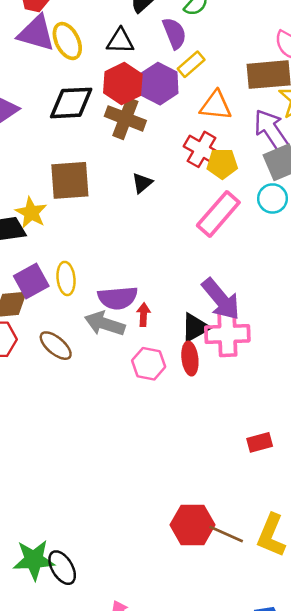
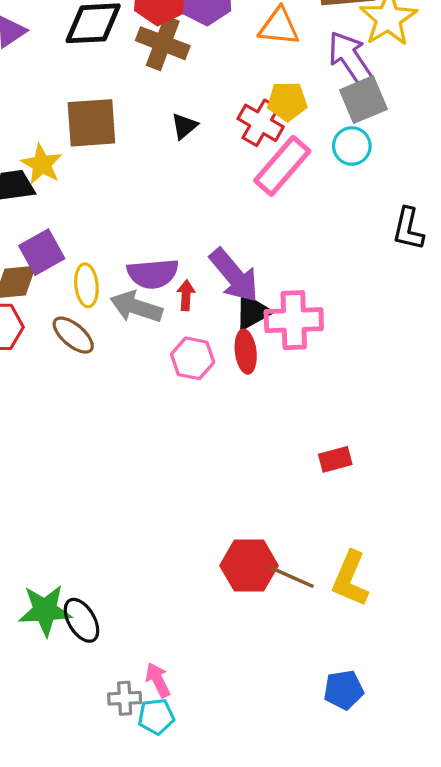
red cross: (202, 149) -> (261, 123), moved
yellow ellipse: (66, 278) -> (86, 285), moved
purple arrow: (221, 299) -> (234, 275), moved

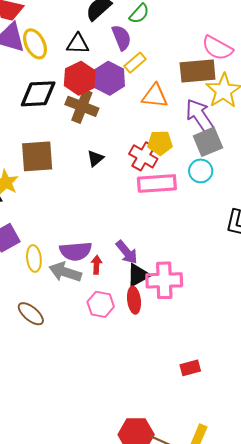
pink rectangle: (282, 166) -> (157, 183), turned 45
purple arrow: (234, 275) -> (127, 252), size x0.7
brown ellipse: (73, 335) -> (31, 314), moved

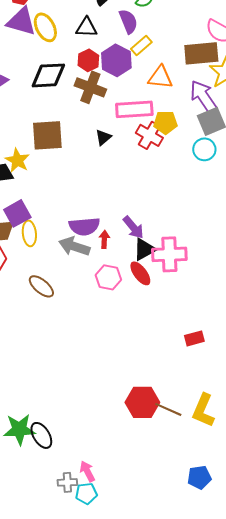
red hexagon: (80, 78) -> (88, 60), size x0.7
pink rectangle: (157, 183) -> (134, 109), moved
yellow ellipse: (34, 258) -> (29, 233), moved
red ellipse: (134, 300) -> (140, 273), turned -30

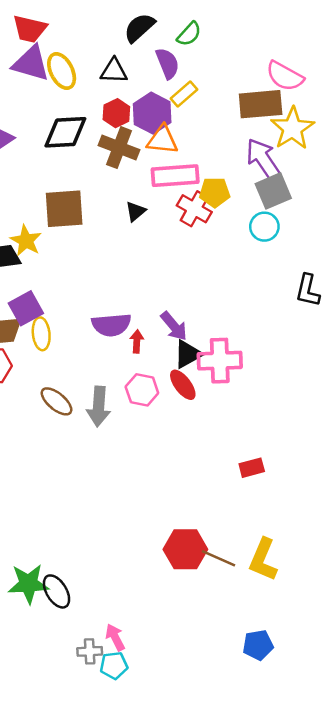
orange triangle: (160, 77) -> (162, 140), moved
gray arrow: (74, 246) -> (99, 406), moved, turned -104

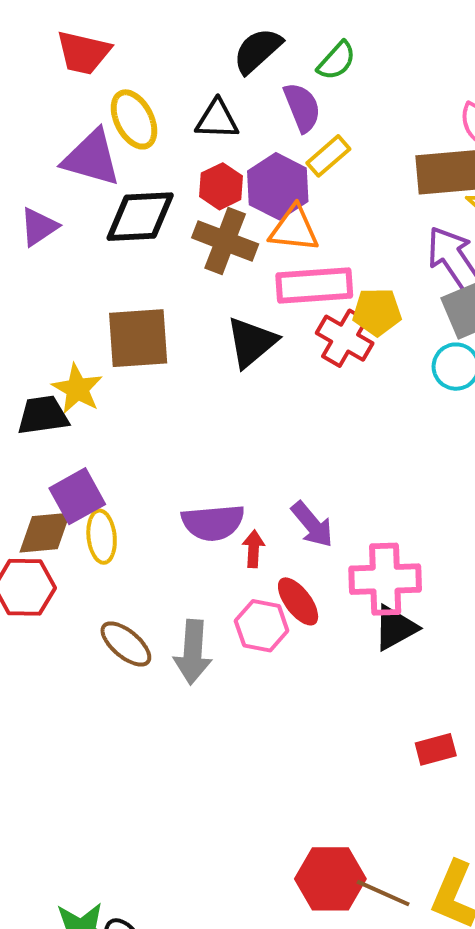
purple triangle: (31, 63) -> (91, 158), moved
black triangle: (136, 211) -> (251, 342), size x1.6
black triangle: (188, 354) -> (395, 628), moved
red ellipse: (183, 385) -> (298, 601), moved

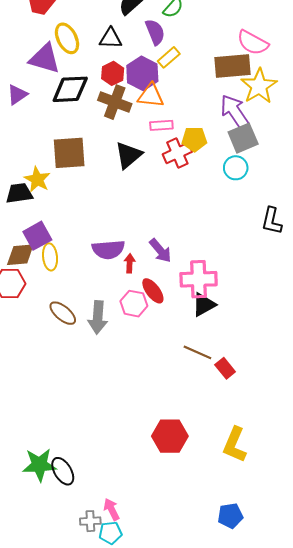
pink rectangle: (314, 286) -> (161, 125), size x0.6
red cross: (345, 338) -> (177, 153), turned 36
red rectangle: (436, 749) -> (225, 368), turned 66
brown line: (383, 893) -> (197, 352), moved

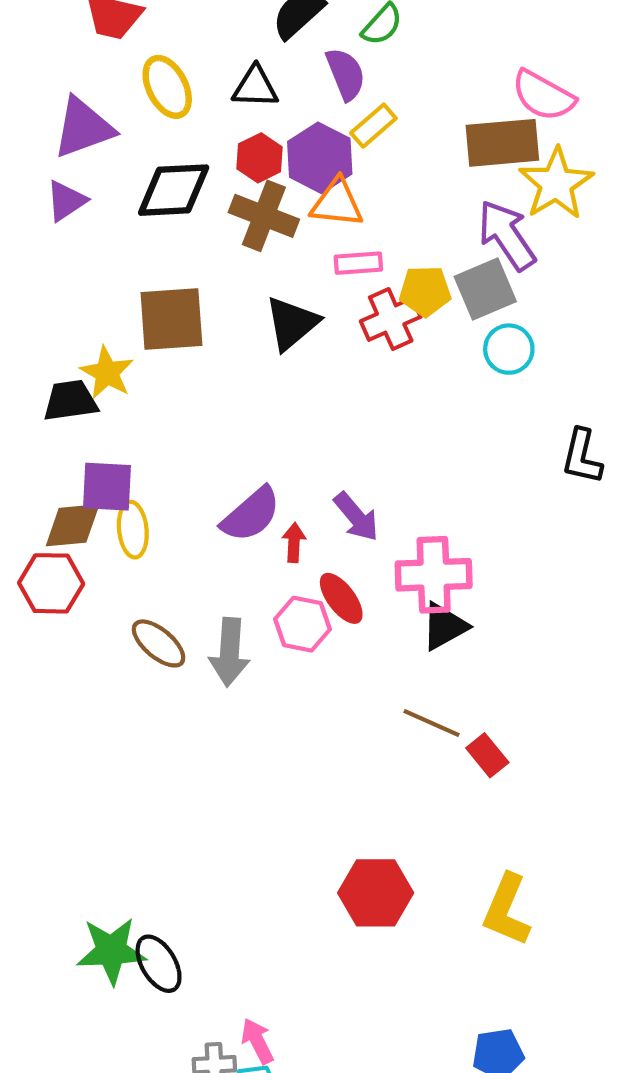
purple triangle: (45, 59) -> (83, 128), moved, turned -36
gray square: (243, 138) -> (485, 289), moved
purple square: (37, 236) -> (107, 487), turned 32
purple semicircle: (108, 249) -> (251, 515), turned -36

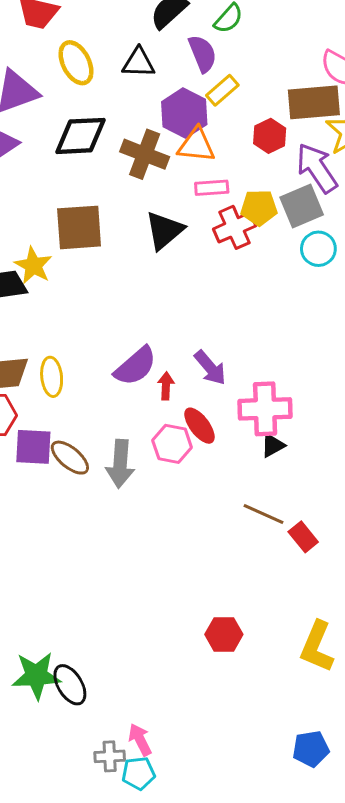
red hexagon: (260, 158) -> (270, 136), moved
purple square: (107, 487) -> (33, 447), moved
black triangle: (444, 626) -> (273, 445), size x0.7
red hexagon: (376, 893) -> (224, 634), size x0.7

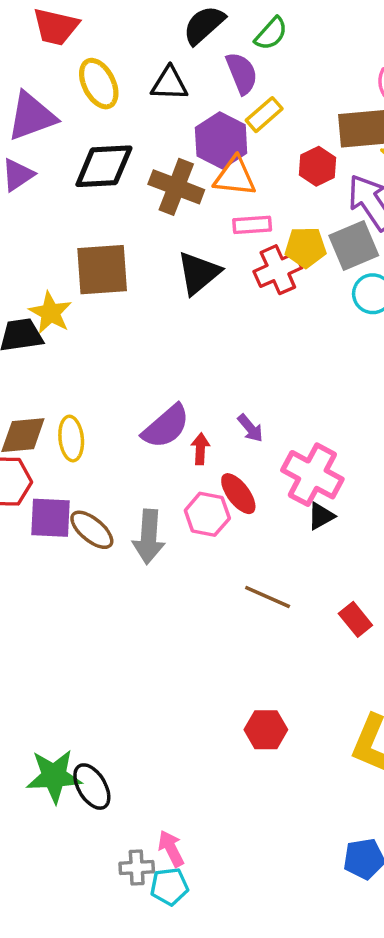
purple arrow: (210, 368) -> (250, 428), size x0.7
pink cross: (265, 409) -> (312, 475), turned 30
brown line: (264, 514) -> (268, 597), moved

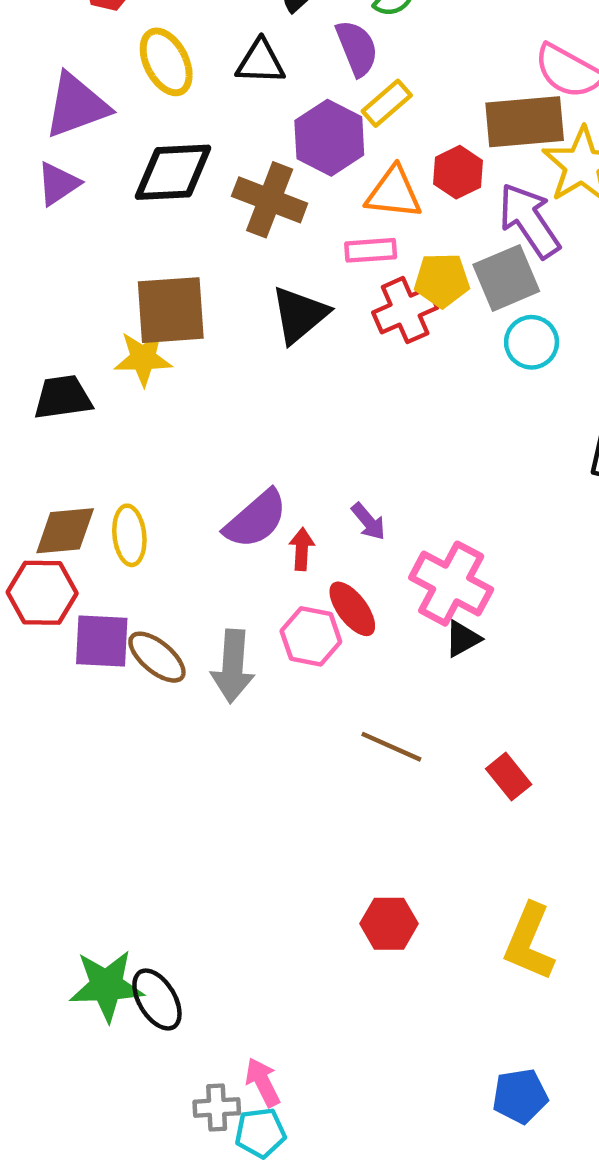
orange triangle: (235, 177) -> (394, 193), moved
yellow star: (50, 313) -> (143, 358), moved, turned -30

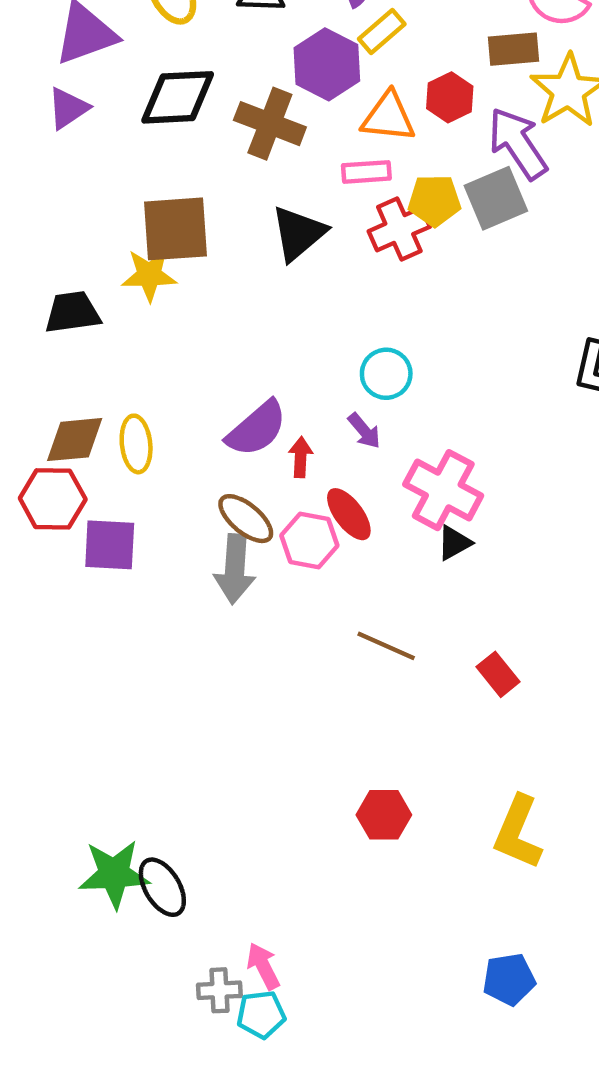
brown rectangle: (525, 122) -> (513, 49), size x0.7
cyan circle: (532, 342) -> (386, 374), moved
brown ellipse: (157, 657) -> (246, 519), moved

